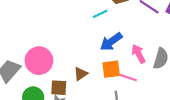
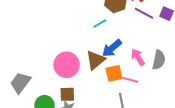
pink circle: (39, 61) -> (67, 65), moved
brown triangle: (81, 74) -> (95, 60), moved, size x1.5

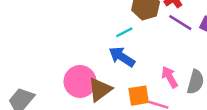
blue arrow: (112, 48) -> (122, 57), moved, turned 70
brown triangle: (95, 60) -> (100, 90), moved

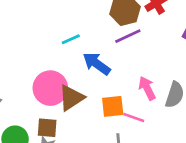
purple line: (180, 23) -> (128, 36), moved, turned -60
cyan line: (124, 32) -> (71, 39), moved

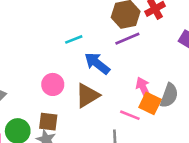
pink circle: (50, 88) -> (53, 84), size x0.7
brown triangle: (71, 98) -> (87, 95), moved
orange square: (113, 106) -> (150, 103), moved, turned 30

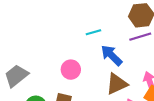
brown triangle: (87, 95) -> (117, 84), moved

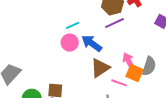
pink circle: (71, 70) -> (70, 43), moved

